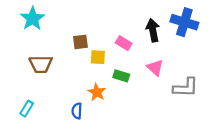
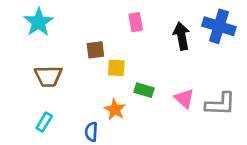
pink rectangle: (124, 43) -> (136, 22), moved, turned 49
pink triangle: (155, 68) -> (184, 98), moved
cyan rectangle: (27, 109) -> (44, 122), moved

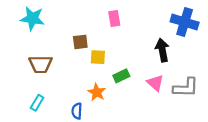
cyan star: (39, 22) -> (32, 18), turned -30
black arrow: (182, 36) -> (162, 50), moved
green rectangle: (144, 90) -> (121, 76), turned -42

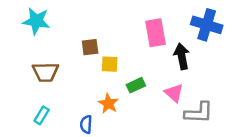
pink rectangle: (114, 18) -> (156, 33), moved, size x1.5
gray L-shape: (186, 88) -> (199, 113), moved

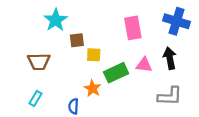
cyan star: (36, 21) -> (56, 20), moved, turned 30
black arrow: (182, 56) -> (170, 58), moved
green rectangle: (136, 85) -> (116, 73), size x1.5
pink triangle: (174, 93) -> (144, 65), moved, turned -36

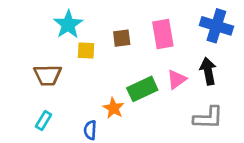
brown square: (77, 40) -> (122, 38), moved
yellow square: (94, 55) -> (86, 51), moved
pink triangle: (144, 65) -> (177, 79), turned -42

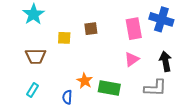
cyan star: (68, 24) -> (34, 14), moved
pink rectangle: (163, 34) -> (134, 29), moved
black arrow: (208, 71) -> (165, 61), moved
green rectangle: (142, 89) -> (109, 88), moved, turned 35

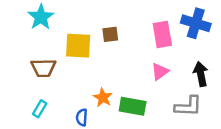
yellow square: (64, 38) -> (78, 46), size x1.6

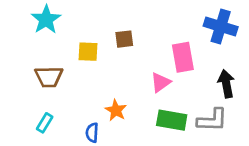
pink rectangle: (162, 34) -> (183, 57), moved
yellow square: (78, 46) -> (88, 52), size x0.7
pink triangle: (160, 72) -> (161, 82), moved
green rectangle: (133, 106) -> (172, 120), moved

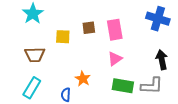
pink rectangle: (183, 57) -> (115, 30), moved
cyan rectangle: (45, 123) -> (32, 88), size x1.5

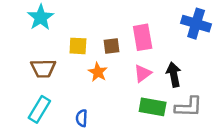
brown square: (89, 28) -> (112, 46), moved
black arrow: (162, 60) -> (174, 75), moved
orange star: (83, 79) -> (98, 72), moved

